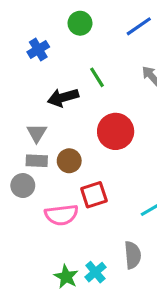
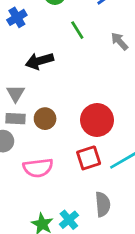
green line: (97, 77) -> (77, 30), moved
red circle: (116, 131) -> (97, 120), moved
red square: (94, 195) -> (89, 158), moved

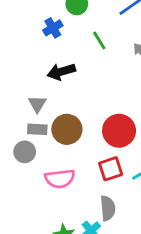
blue cross: (17, 17) -> (53, 28), moved
brown circle: (45, 119) -> (67, 129), size x1.4
gray semicircle: (103, 204) -> (108, 208), moved

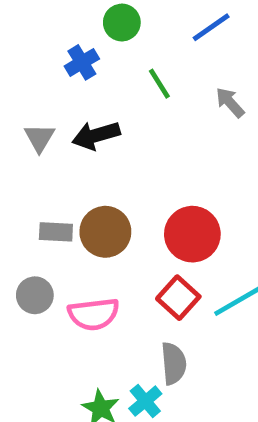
gray triangle: (37, 104) -> (40, 138), moved
gray circle: (25, 152) -> (35, 295), moved
red square: (111, 169) -> (178, 298), turned -30

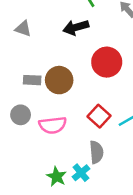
black arrow: (96, 135) -> (76, 27), moved
gray triangle: (40, 138) -> (23, 29), turned -42
red circle: (192, 234) -> (107, 62), moved

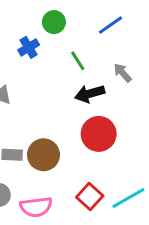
black arrow: (76, 27) -> (90, 94), moved

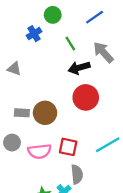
gray arrow: (122, 73) -> (103, 52), size x1.5
red square: (90, 197) -> (68, 147), moved, turned -30

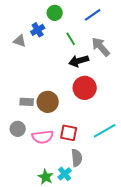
gray triangle: (14, 69) -> (20, 41), moved

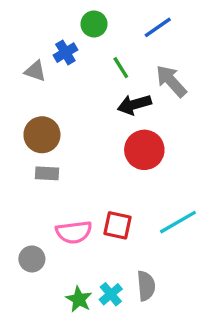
brown circle: (48, 102) -> (42, 135), moved
gray circle: (18, 129) -> (32, 259), moved
gray semicircle: (77, 158) -> (146, 286), moved

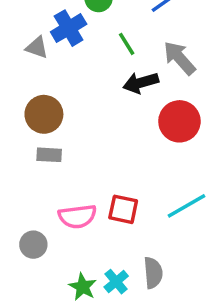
blue cross: (65, 53) -> (69, 28), size x1.4
red circle: (144, 150) -> (179, 121), moved

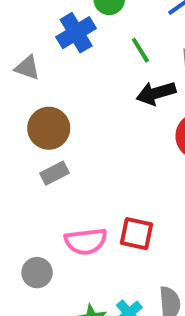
gray triangle: (37, 47) -> (27, 68), moved
gray rectangle: (49, 155) -> (55, 173), turned -30

